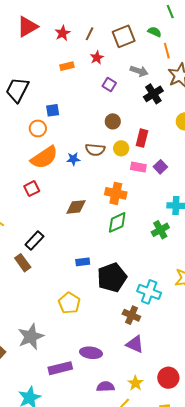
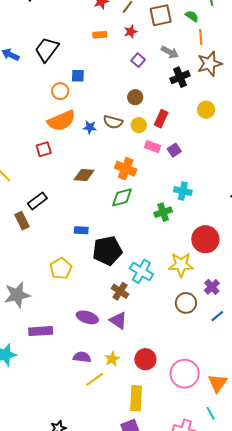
purple ellipse: (91, 353) -> (87, 317), moved

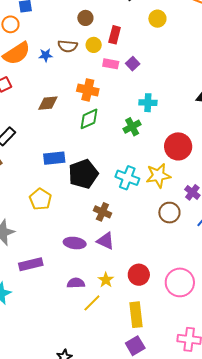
blue rectangle: (81, 230) -> (54, 158), size x1.5
cyan cross: (141, 271) -> (127, 178), moved

